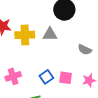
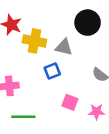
blue square: (46, 77) -> (52, 71), moved

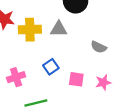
blue square: (52, 71) -> (51, 67), moved

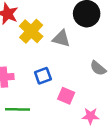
yellow cross: (30, 30) -> (31, 31), turned 30
pink star: (103, 82) -> (90, 116), moved

